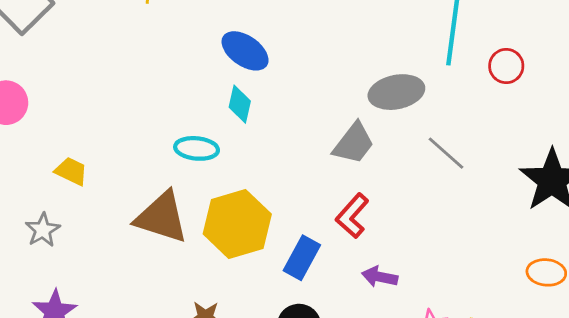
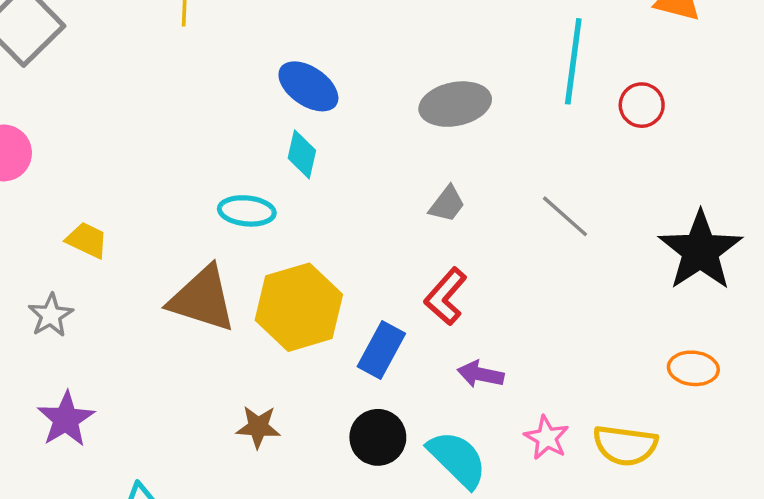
gray ellipse: (396, 92) -> (455, 104), moved
gray trapezoid: (354, 143) -> (447, 204), size x0.7

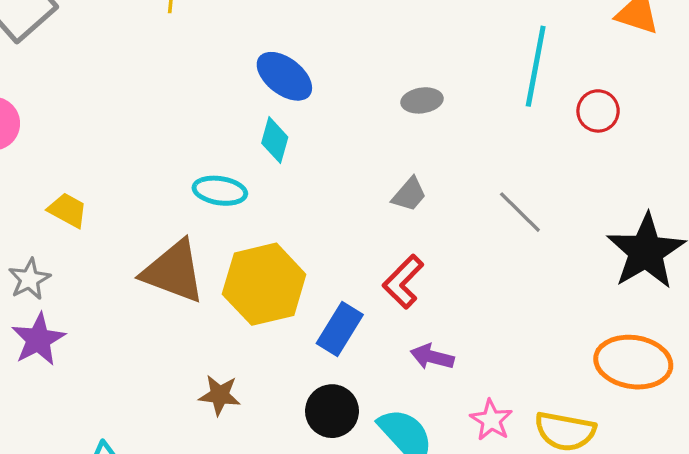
gray ellipse: (455, 104) -> (422, 100), size x0.6
orange ellipse: (693, 368) -> (633, 362), size x1.6
purple star: (66, 419) -> (38, 339), moved

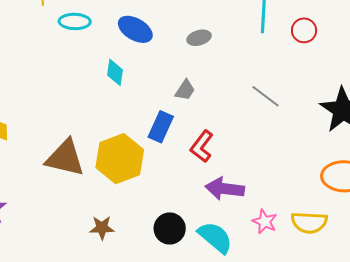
blue ellipse: (284, 76) -> (135, 29), moved
cyan ellipse: (220, 191) -> (75, 21), moved
gray trapezoid: (409, 194) -> (185, 90), moved
blue rectangle: (340, 329) -> (161, 127), moved
purple arrow: (432, 357) -> (225, 189), size x1.5

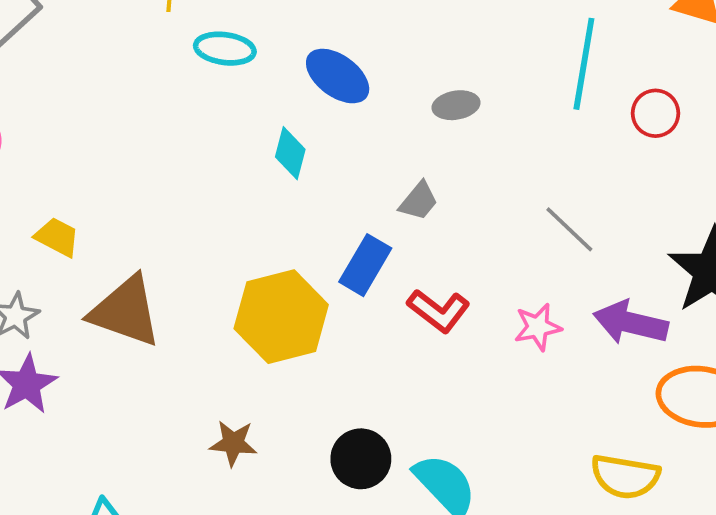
red L-shape: (202, 146) -> (439, 311), turned -96
brown triangle: (65, 158) -> (125, 311), moved
purple arrow: (225, 189) -> (631, 323), moved
pink star: (265, 222) -> (538, 327), moved, turned 30

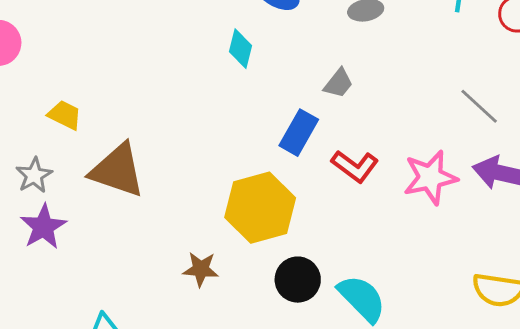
gray line: (569, 229) -> (479, 106), moved
yellow hexagon: (281, 317) -> (260, 208), moved
pink star: (538, 327) -> (430, 177), size x1.5

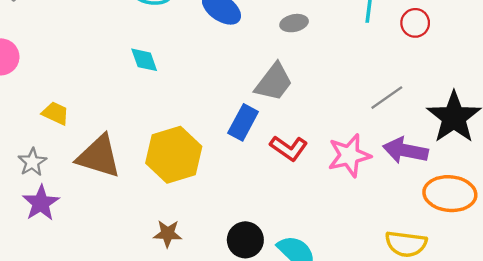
cyan diamond: (240, 49) -> (144, 60), moved, turned -32
gray trapezoid: (338, 83) -> (274, 82), size x1.6
gray line: (479, 106) -> (387, 98), turned -76
yellow hexagon: (260, 208) -> (174, 155), moved

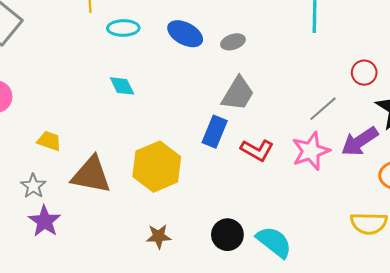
gray ellipse: (294, 23) -> (233, 42), moved
red circle: (415, 23) -> (364, 73), moved
gray line: (387, 98) -> (323, 109), moved
purple arrow: (405, 150) -> (360, 141), turned -39

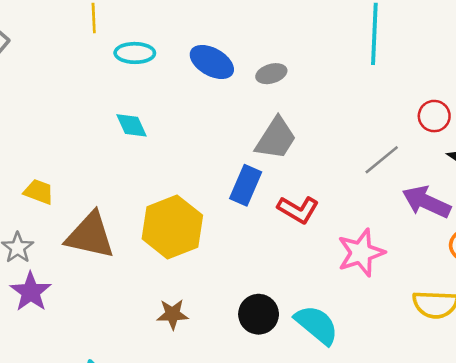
purple arrow: (360, 141) -> (426, 202), turned 57
pink star: (311, 151) -> (361, 253), moved

